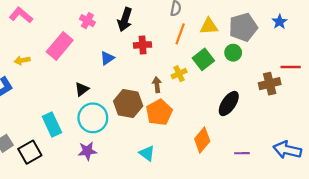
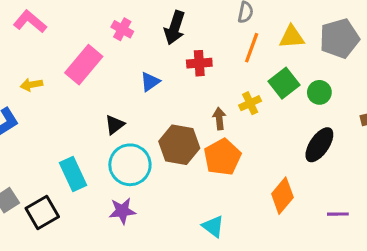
green circle: (233, 53) -> (319, 92), moved
cyan triangle: (147, 153) -> (213, 226), moved

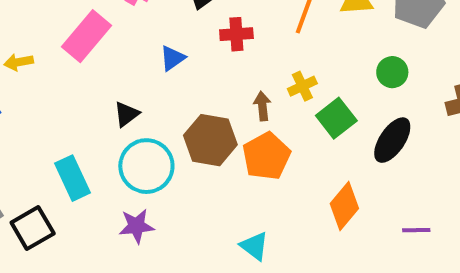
green square: (284, 83) -> (336, 118), moved

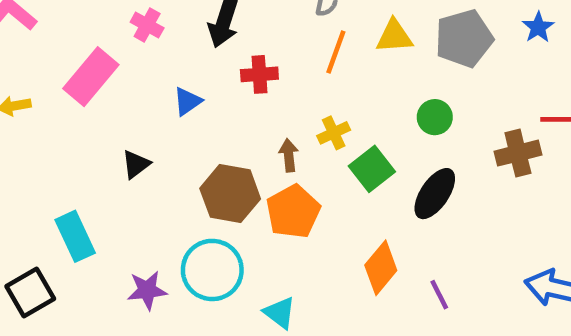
cyan circle: (146, 166) -> (212, 270), moved
purple line: (416, 230) -> (439, 295), moved, turned 64

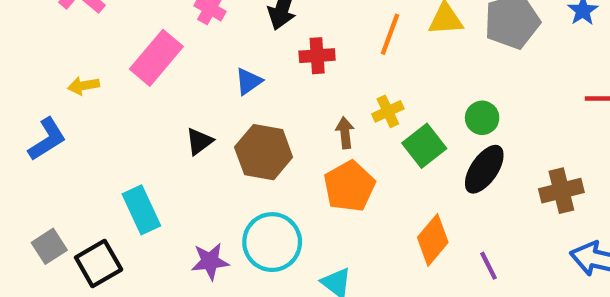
green circle: (435, 117) -> (482, 118), moved
brown cross: (518, 153) -> (561, 191), moved
brown hexagon: (230, 194) -> (264, 152), moved

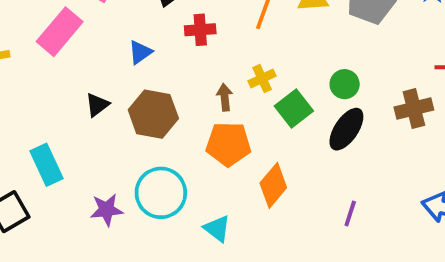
orange pentagon: (349, 186) -> (228, 144), turned 30
brown cross: (561, 191) -> (414, 109), moved
orange diamond: (433, 240) -> (273, 185), moved
purple line: (489, 266) -> (350, 213), turned 45

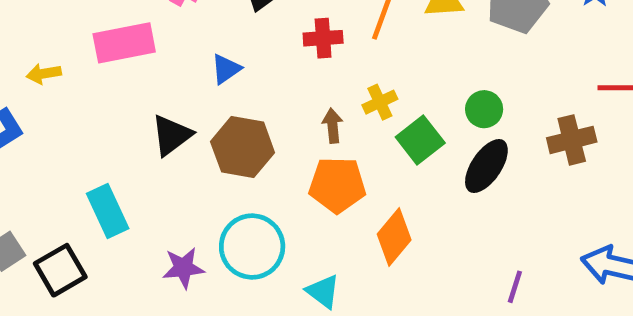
red cross: (200, 30) -> (323, 38), moved
pink rectangle: (60, 32) -> (124, 43), turned 39
black triangle: (97, 105) -> (172, 135), size x1.4
purple line: (350, 213) -> (515, 287), moved

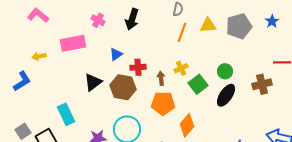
red cross: (323, 38) -> (138, 67), moved

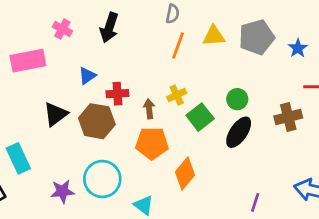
blue star: (272, 21) -> (298, 48), moved

